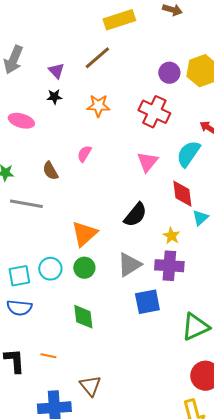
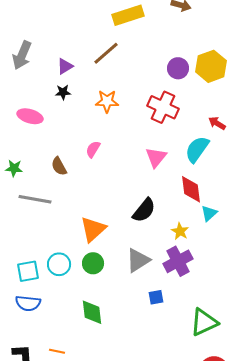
purple triangle: (56, 71) -> (65, 66), turned 42
purple cross: (169, 266) -> (178, 261), turned -32
blue square: (147, 302) -> (156, 297), size x0.6

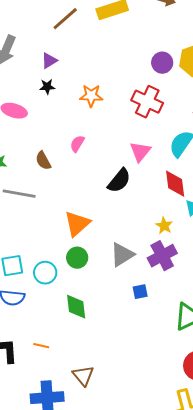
brown line: (106, 53) -> (65, 19), moved
black semicircle: (144, 210) -> (119, 181), moved
cyan circle: (59, 264) -> (45, 273), moved

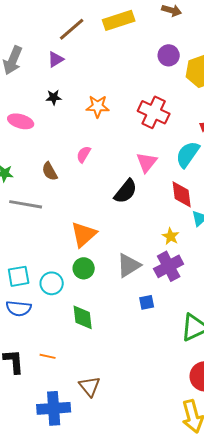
purple triangle: (49, 61) -> (56, 59), moved
purple circle: (162, 63) -> (169, 55), moved

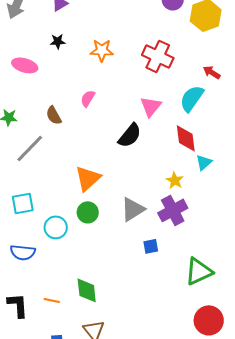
gray line: (26, 204) -> (30, 148), turned -56
cyan square: (19, 276) -> (23, 203), moved
green diamond: (83, 317) -> (87, 290), moved

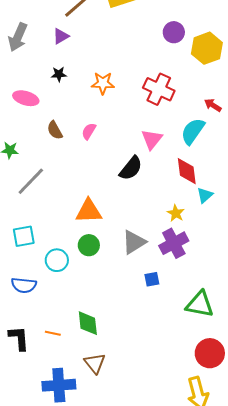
brown semicircle: (54, 115) -> (55, 130), moved
orange triangle: (88, 178) -> (89, 211), turned 40
green triangle: (199, 271) -> (200, 304), turned 36

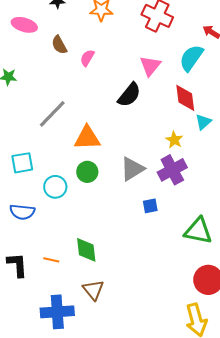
brown semicircle: (55, 130) -> (59, 45), moved
gray line: (31, 181) -> (52, 114), moved

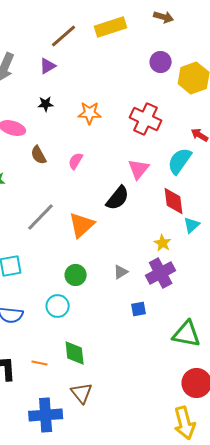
brown semicircle: (59, 45) -> (39, 155), moved
orange triangle: (87, 138) -> (82, 225), moved, turned -40
gray triangle: (132, 169) -> (121, 272), size x0.6
cyan circle: (55, 187) -> (58, 306), moved

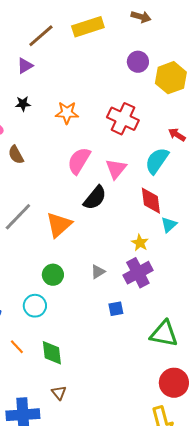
pink semicircle: (76, 161) -> (79, 161), moved, size x1.6
orange line: (40, 363) -> (17, 347), moved, turned 35
brown triangle: (82, 393) -> (59, 393), size x0.7

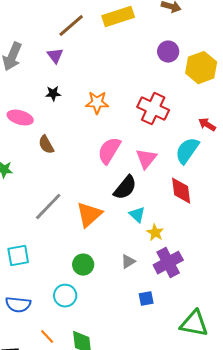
purple triangle: (25, 66) -> (55, 56), turned -36
cyan triangle: (169, 225) -> (137, 215), moved, turned -36
yellow star: (140, 243) -> (155, 233), moved

